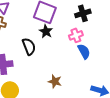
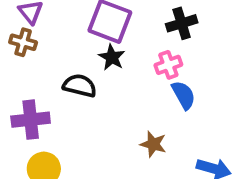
black semicircle: (29, 46) -> (80, 86), turned -54
brown star: (55, 81) -> (153, 144), moved

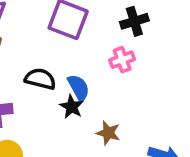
black star: (112, 57) -> (72, 107), moved
blue semicircle: (184, 95) -> (79, 88), moved

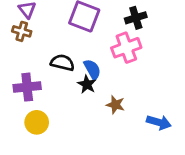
pink cross: (122, 60) -> (126, 48), size x1.5

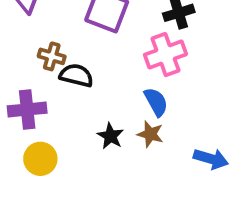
brown cross: (22, 31) -> (52, 56), moved
blue semicircle: (92, 69) -> (156, 102), moved
black star: (87, 84) -> (110, 136), moved

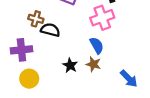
blue arrow: (211, 159) -> (129, 79), turned 30

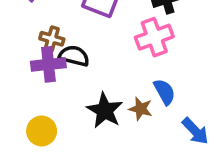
blue semicircle: (97, 45) -> (165, 92), moved
purple cross: (21, 50) -> (48, 64), moved
black star: (70, 65) -> (105, 111), size x1.5

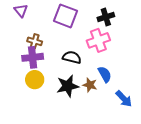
black semicircle: (74, 56) -> (72, 57), moved
black star: (105, 111) -> (68, 86), turned 30
yellow circle: (42, 131) -> (35, 80), moved

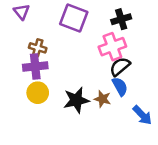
black semicircle: (72, 57) -> (120, 67), moved, turned -54

